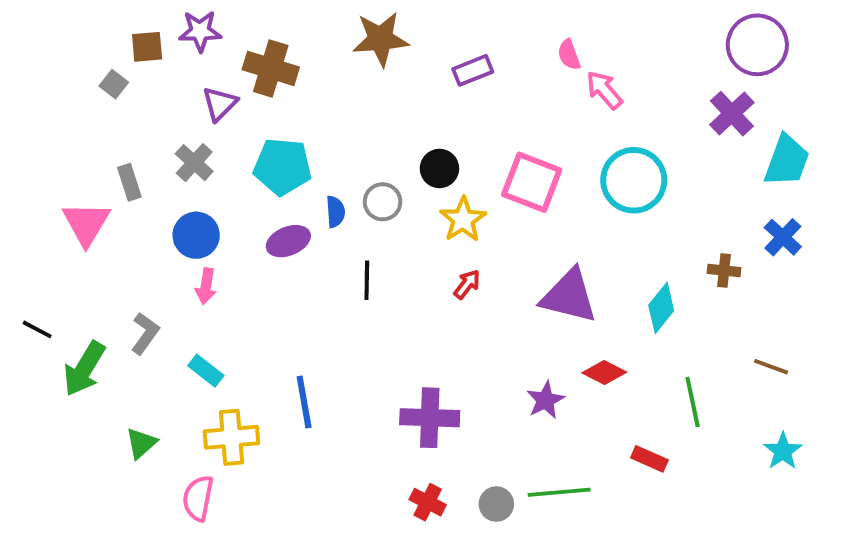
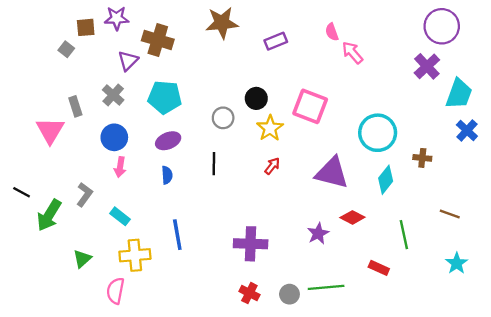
cyan circle: (634, 180) -> (378, 133), moved
blue semicircle: (335, 212) -> (167, 175), moved
blue cross: (783, 237) -> (467, 130), moved

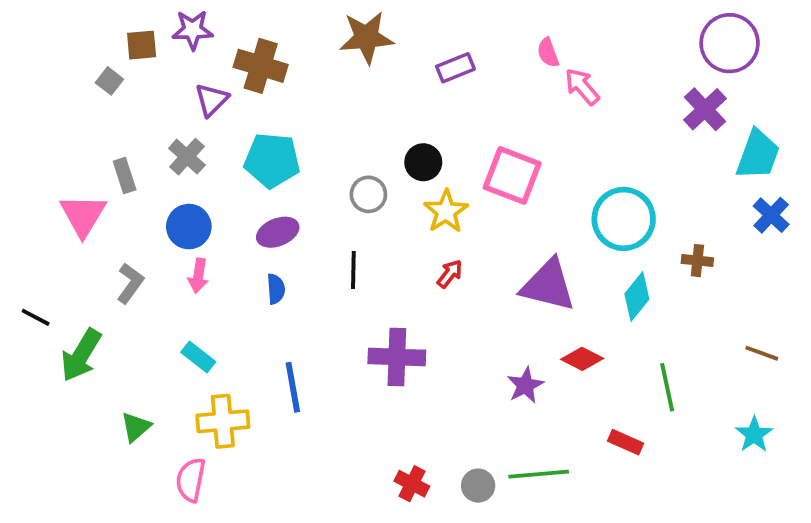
gray L-shape: (85, 195) -> (130, 283), moved
brown line: (450, 214) -> (762, 353), moved
purple cross: (251, 244) -> (397, 357), moved

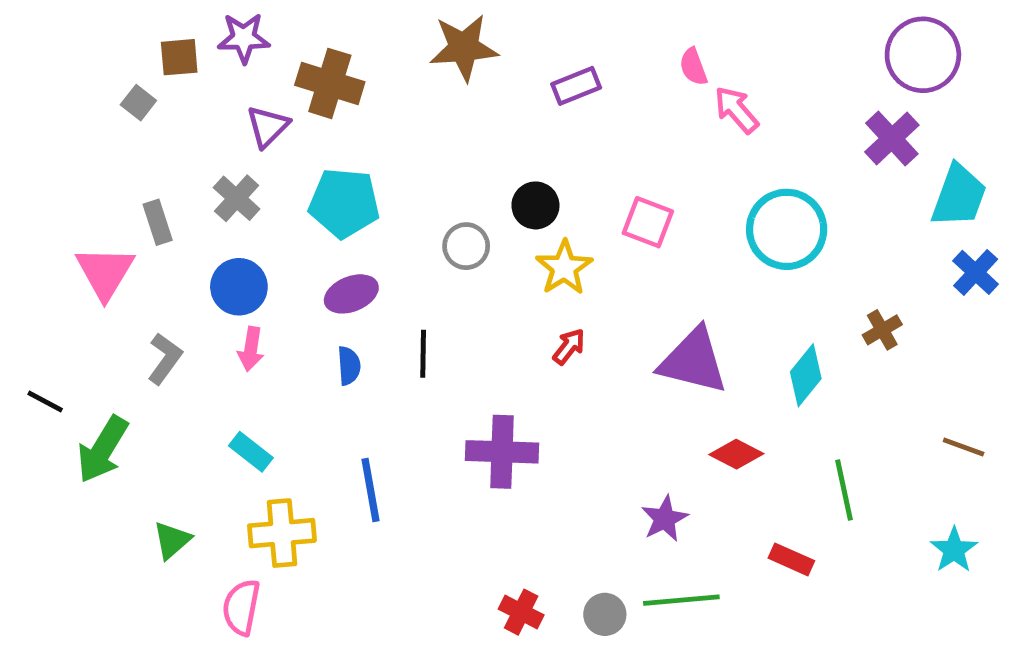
pink square: (512, 175) -> (648, 222), size x0.7
cyan circle: (624, 219) -> (787, 229), moved
brown cross: (697, 261) -> (882, 330), turned -36
black line: (353, 270) -> (423, 354), moved
purple star: (525, 385) -> (665, 519), moved

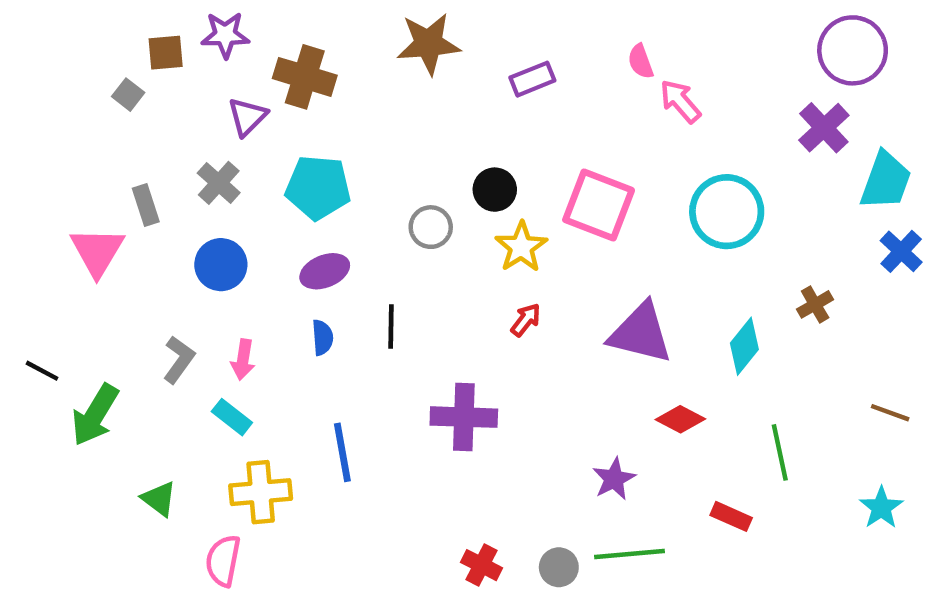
pink square: (648, 222) -> (599, 205), size x1.5
pink arrow: (251, 349) -> (243, 360), moved
gray L-shape: (165, 359) -> (179, 360), moved
green triangle: (172, 540) -> (159, 499), turned -42

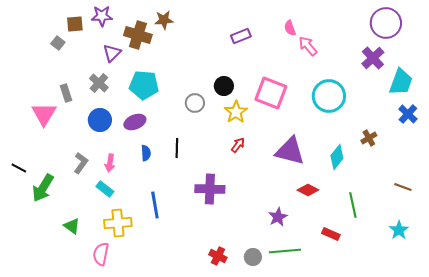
brown star: (428, 44) -> (164, 20), moved, size x0.7
purple ellipse: (325, 271) -> (135, 122), moved

